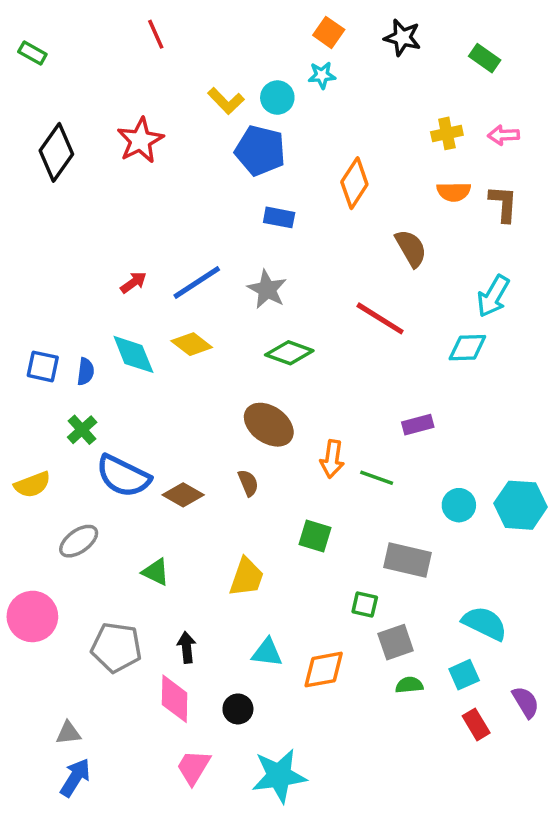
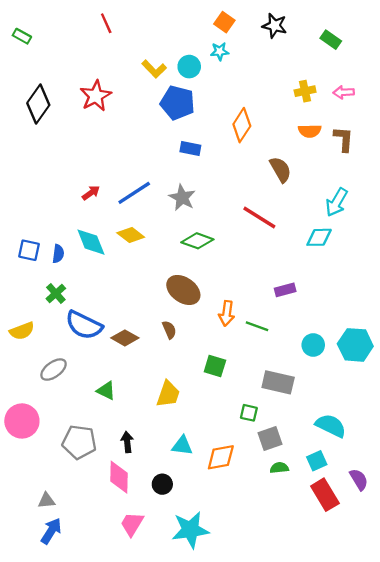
red rectangle: (476, 724) -> (325, 495), size x1.5

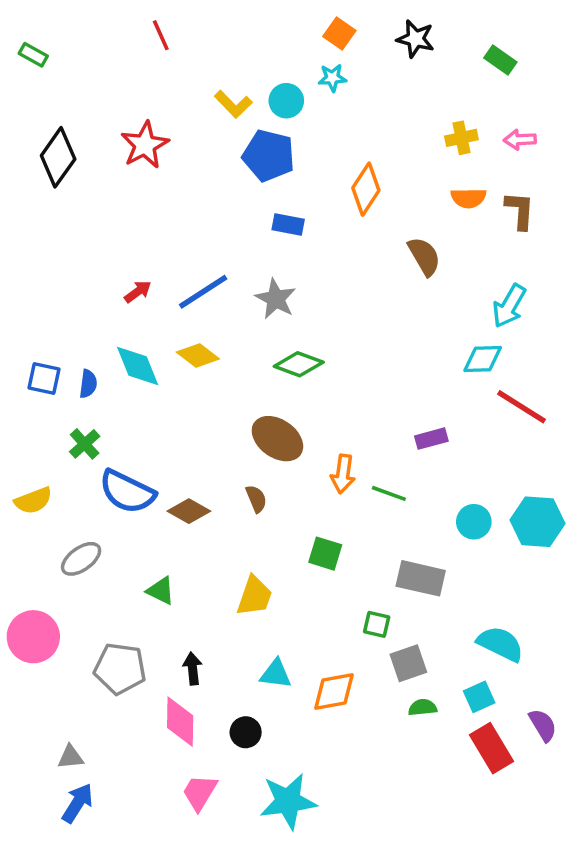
red line: (259, 217) -> (522, 407), moved

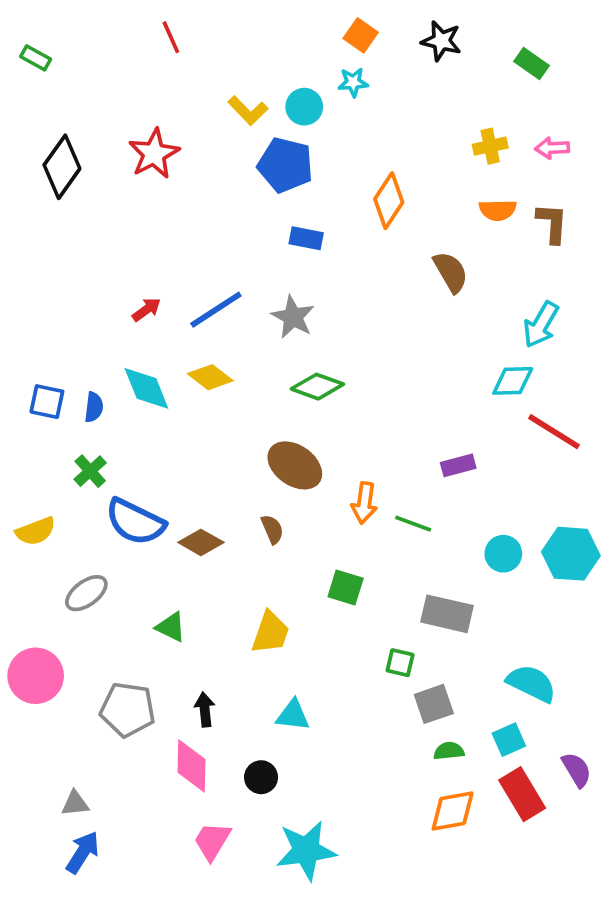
orange diamond: (334, 692) -> (453, 811), moved

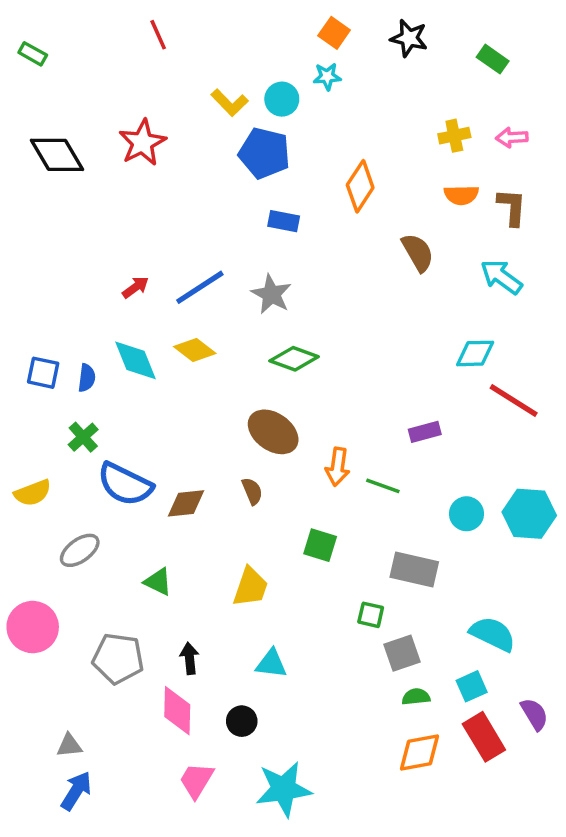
black diamond: (62, 167) -> (57, 155), turned -66
cyan arrow: (541, 325) -> (501, 277), moved, turned 96
brown diamond: (201, 542) -> (186, 503), turned -36

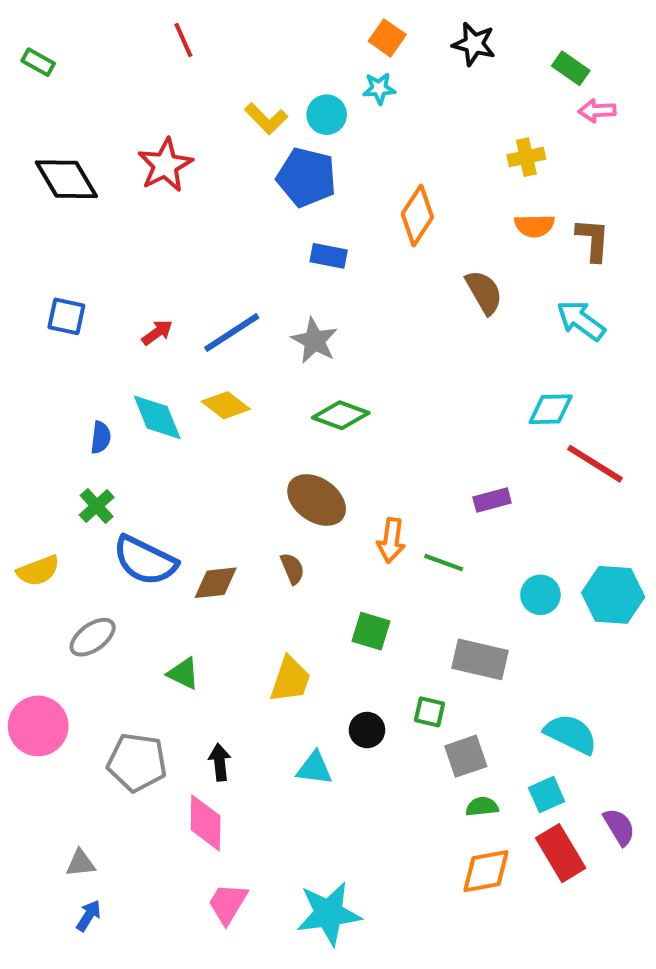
pink arrow: (512, 137) -> (597, 111), moved
blue square: (43, 373) -> (66, 316), moved
black circle: (242, 721) -> (367, 730), moved
blue arrow: (76, 791) -> (89, 916), size x0.7

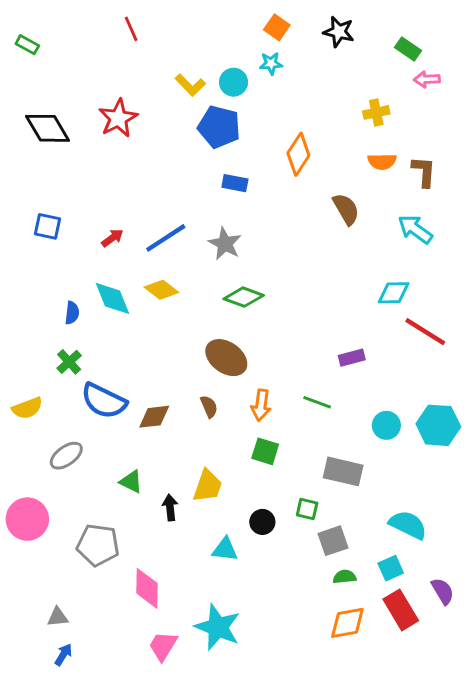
orange arrow: (391, 540) -> (261, 405), moved
black arrow: (220, 762) -> (170, 508), moved
cyan star: (329, 914) -> (218, 627), moved, turned 30

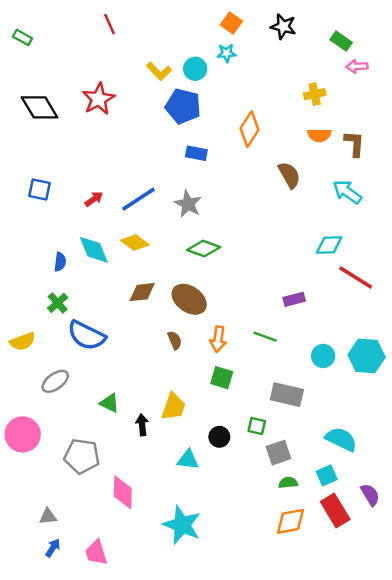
brown diamond: (154, 417) -> (142, 292), moved
pink trapezoid: (163, 646) -> (96, 553), moved, turned -48

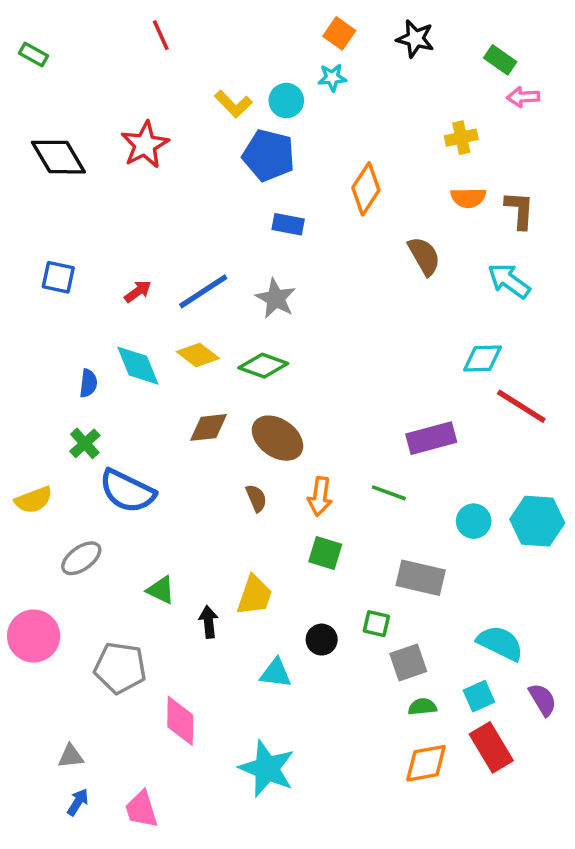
green diamond: (204, 249) -> (263, 366), moved
purple rectangle: (294, 299) -> (431, 438), size x1.5
purple semicircle: (370, 495) -> (543, 700), moved

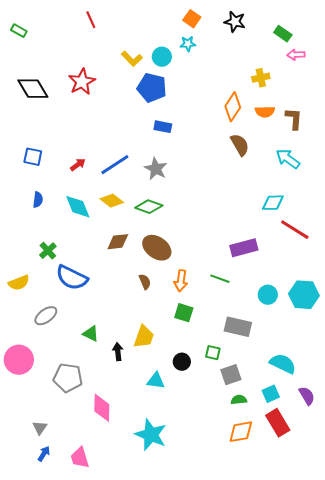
orange diamond: (366, 189) -> (233, 107), moved
blue semicircle: (88, 383) -> (38, 200), moved
gray triangle: (71, 756) -> (40, 428), turned -49

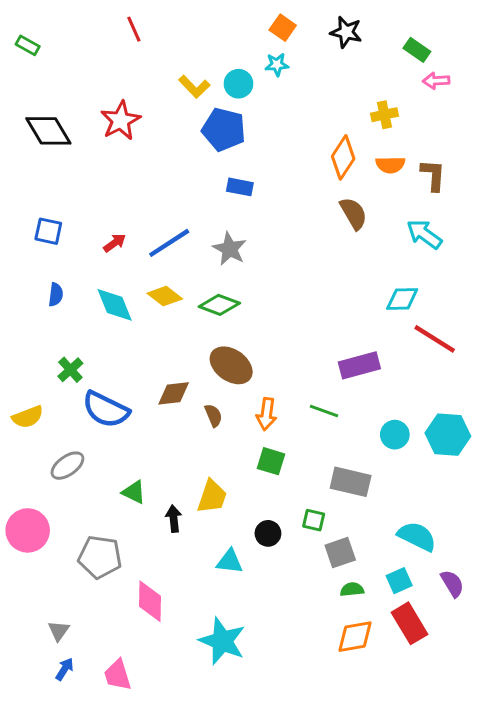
brown diamond: (118, 242) -> (174, 393), moved

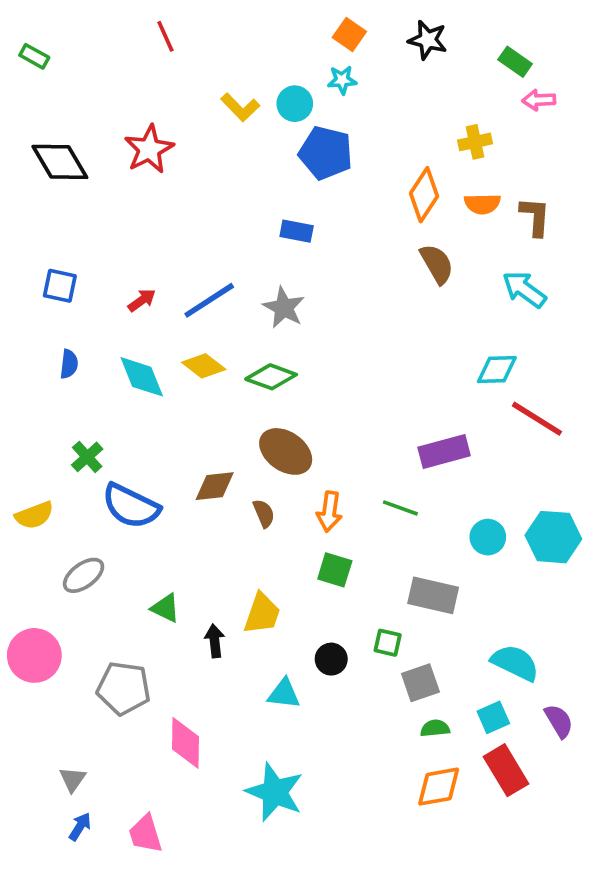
blue pentagon: (224, 129) -> (326, 153), moved

